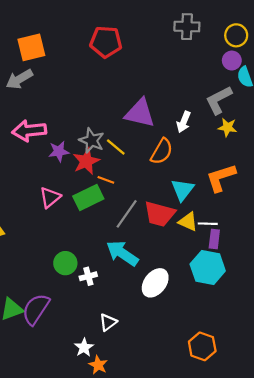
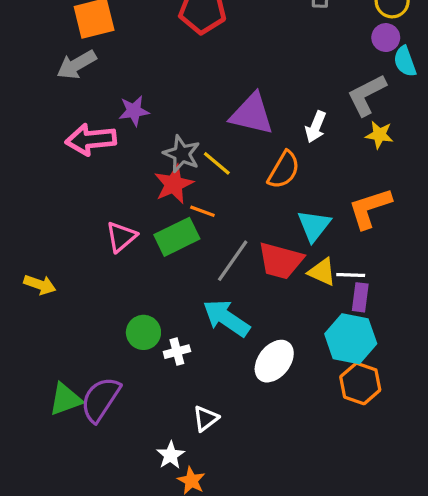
purple star: (59, 151) -> (134, 111), moved
orange hexagon: (202, 346) -> (360, 383), moved

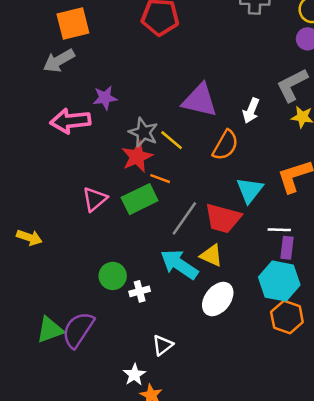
yellow triangle: (322, 272) -> (211, 255), moved

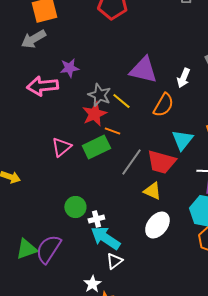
cyan arrow: (179, 264) -> (105, 238), moved

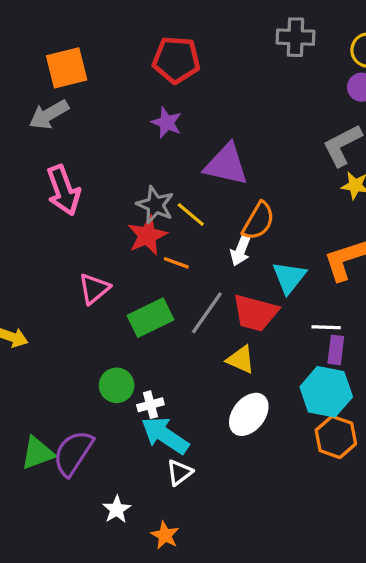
purple star: (69, 68) -> (167, 123), moved, turned 30
white arrow: (183, 78) -> (241, 250), moved
pink arrow: (42, 86) -> (63, 190), turned -104
green rectangle: (96, 147) -> (150, 318), moved
white star: (92, 284) -> (117, 509), moved

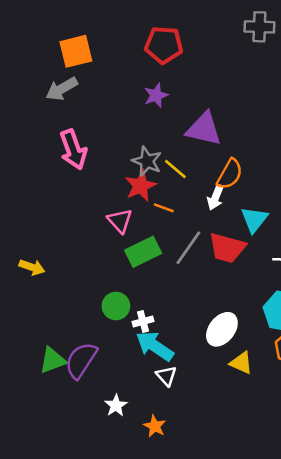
purple star: (167, 123) -> (156, 95), turned 30
pink triangle: (94, 289) -> (120, 221), moved, turned -32
yellow triangle: (241, 360) -> (241, 363), moved
white triangle: (179, 472) -> (166, 376), turned -35

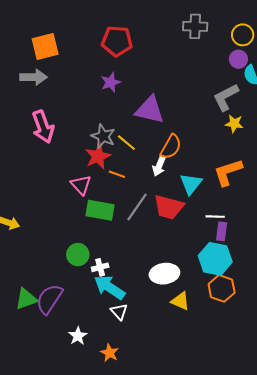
gray arrow: (62, 89) -> (33, 77), turned -150
green rectangle: (143, 252) -> (100, 210), turned 36
white ellipse: (222, 329) -> (164, 274), turned 44

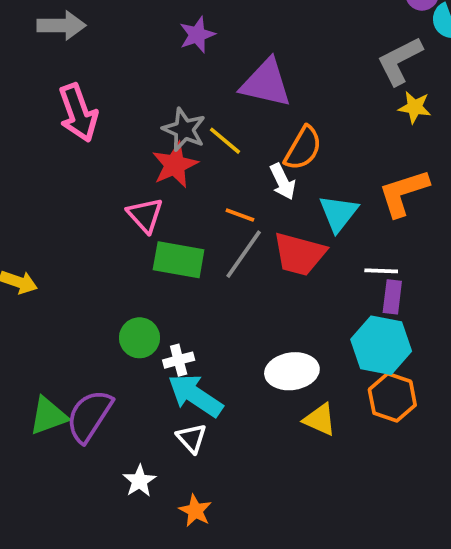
white arrow: (159, 166) -> (283, 182), turned -48
orange line: (117, 174) -> (240, 215), moved
white triangle: (119, 312) -> (192, 438), moved

